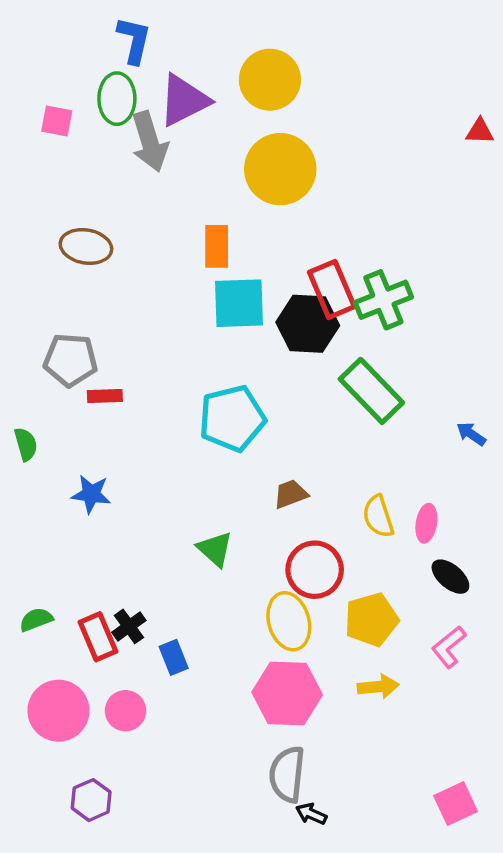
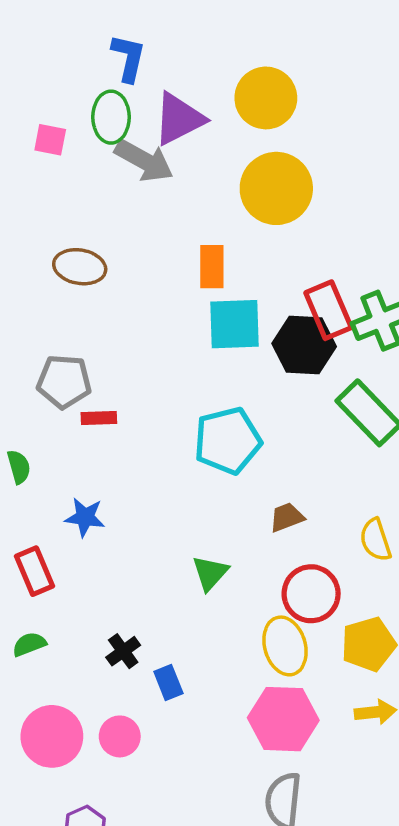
gray arrow: (150, 142) -> (144, 161), turned -44
green triangle: (215, 549) -> (210, 573), turned 30
red rectangle: (98, 637) -> (34, 571), moved

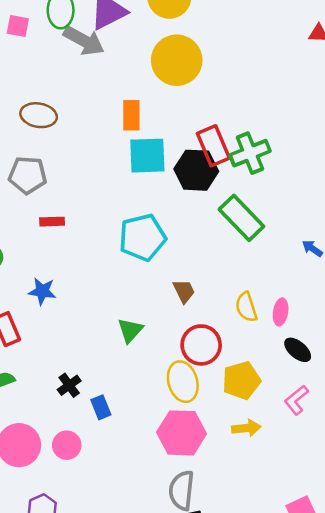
gray pentagon: (64, 382) -> (28, 175), moved
brown trapezoid: (287, 517) -> (184, 291), turned 85

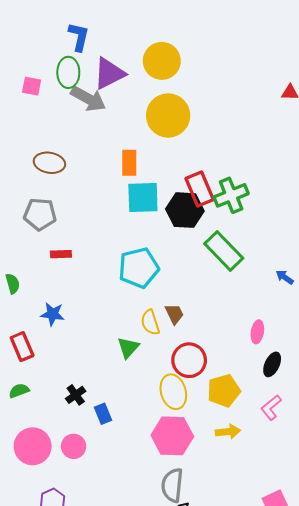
yellow semicircle: (246, 307) -> (150, 322), moved
black ellipse: (298, 350) -> (272, 364), turned 75

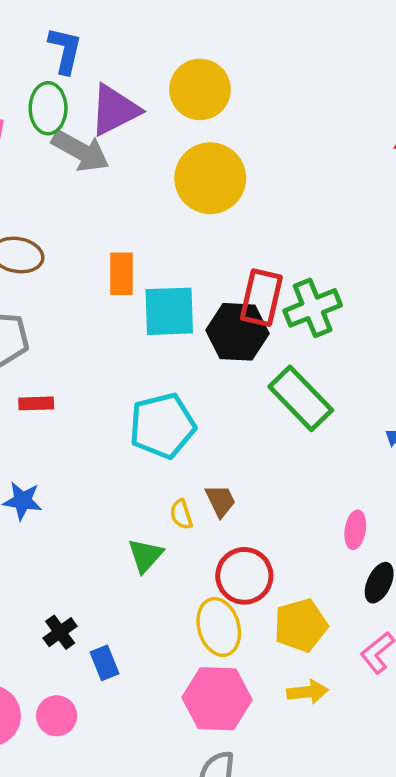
orange rectangle: (129, 163) -> (121, 274), moved
red rectangle: (200, 189) -> (261, 298), turned 36
yellow semicircle: (150, 322) -> (181, 514), size x0.7

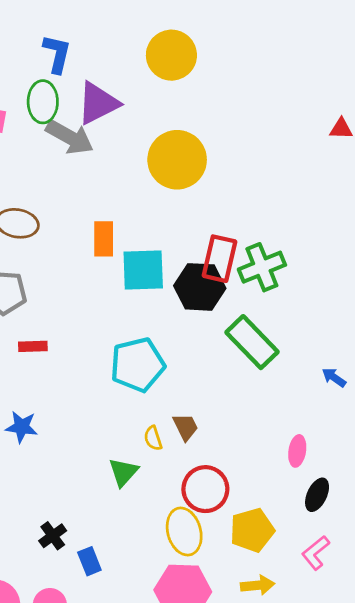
yellow circle: (200, 89) -> (171, 55), moved

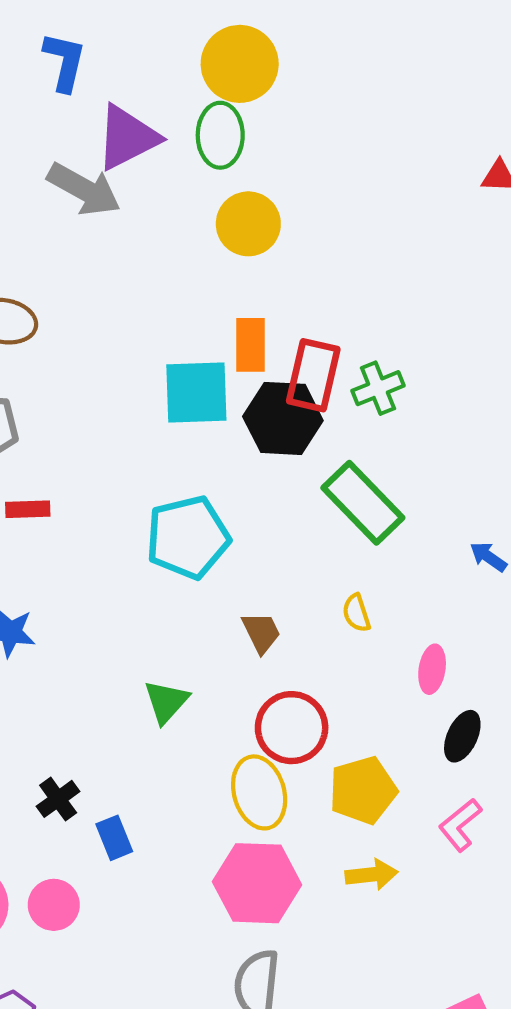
green ellipse: (43, 102) -> (220, 135), moved
yellow circle: (177, 160) -> (248, 224), size x0.7
orange rectangle: (104, 239) -> (250, 345), moved
green cross: (262, 267) -> (378, 388), size x0.7
yellow semicircle: (153, 438) -> (356, 613), moved

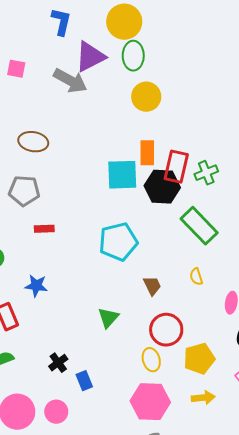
yellow circle: (240, 64) -> (124, 22), moved
yellow ellipse: (259, 792) -> (151, 360), size x0.7

